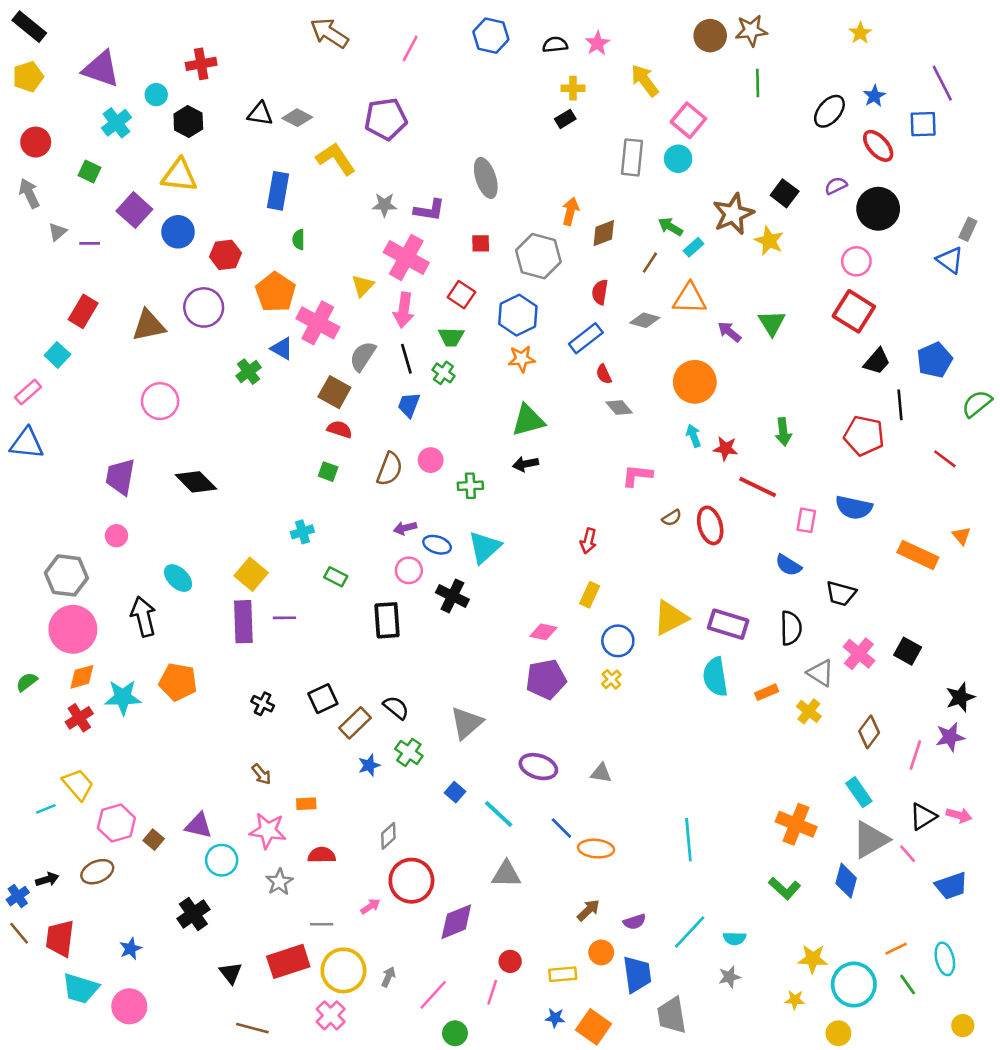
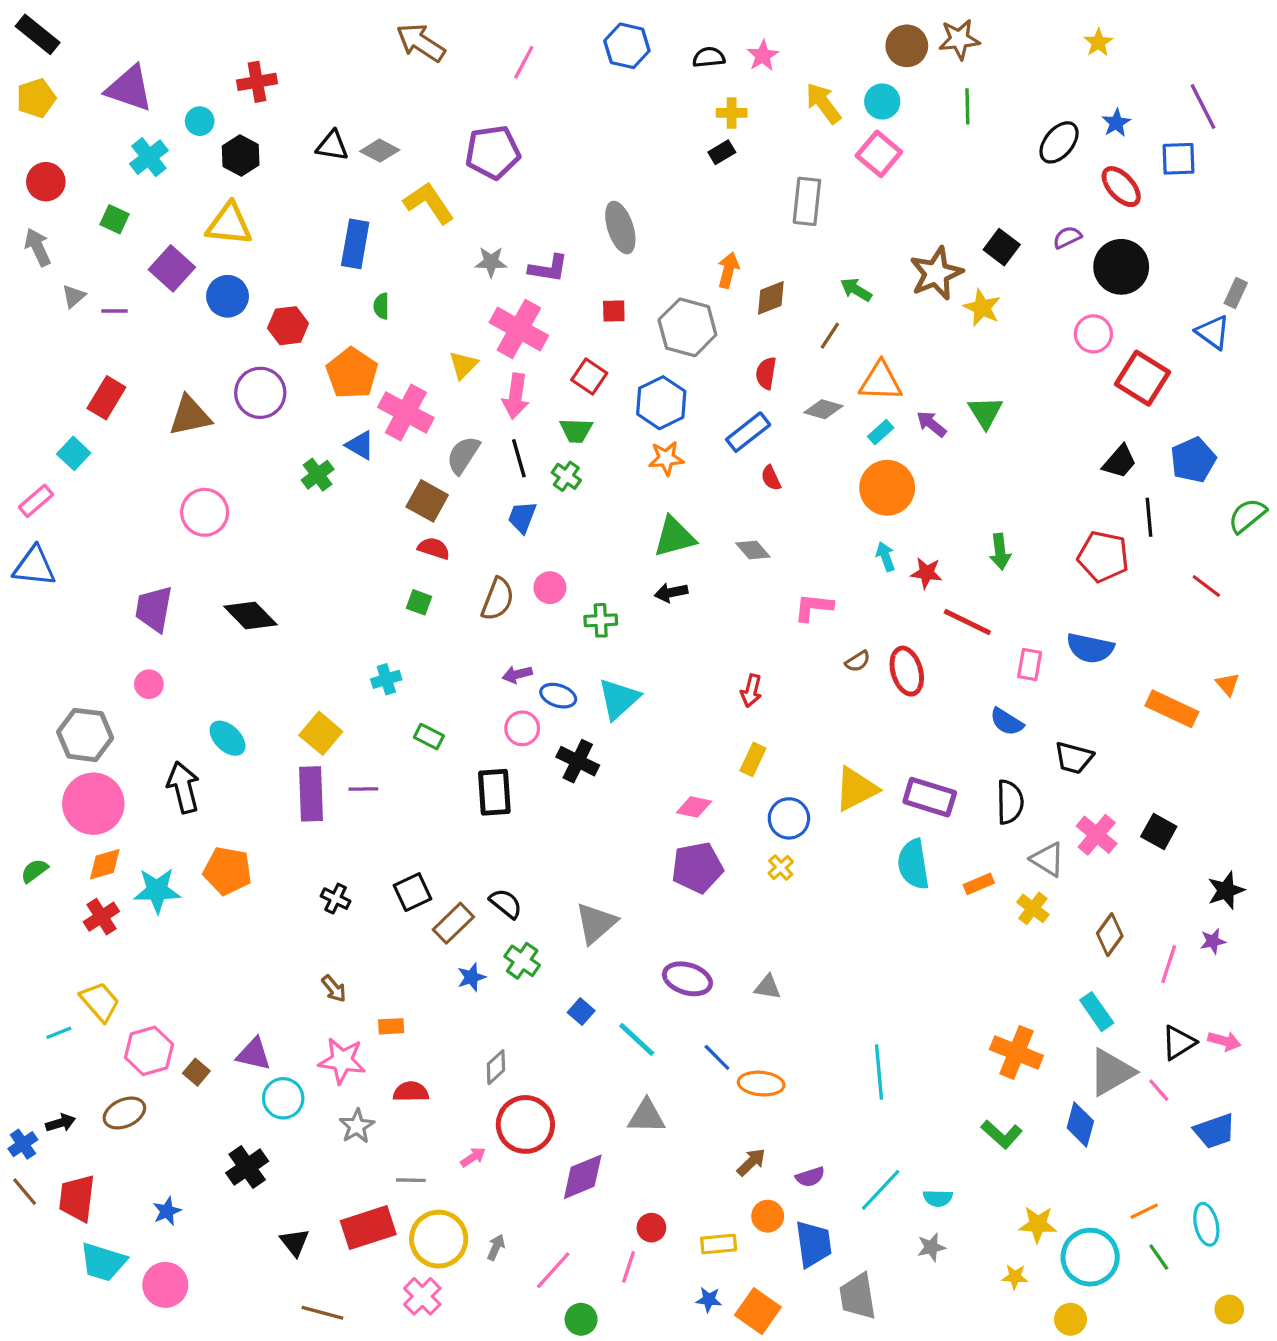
cyan circle: (678, 159) -> (882, 101), moved
cyan rectangle: (694, 247) -> (881, 432), moved
red square: (854, 311) -> (1142, 378), moved
gray diamond: (619, 407) -> (753, 550), moved
purple star: (950, 737) -> (1213, 941), size x0.7

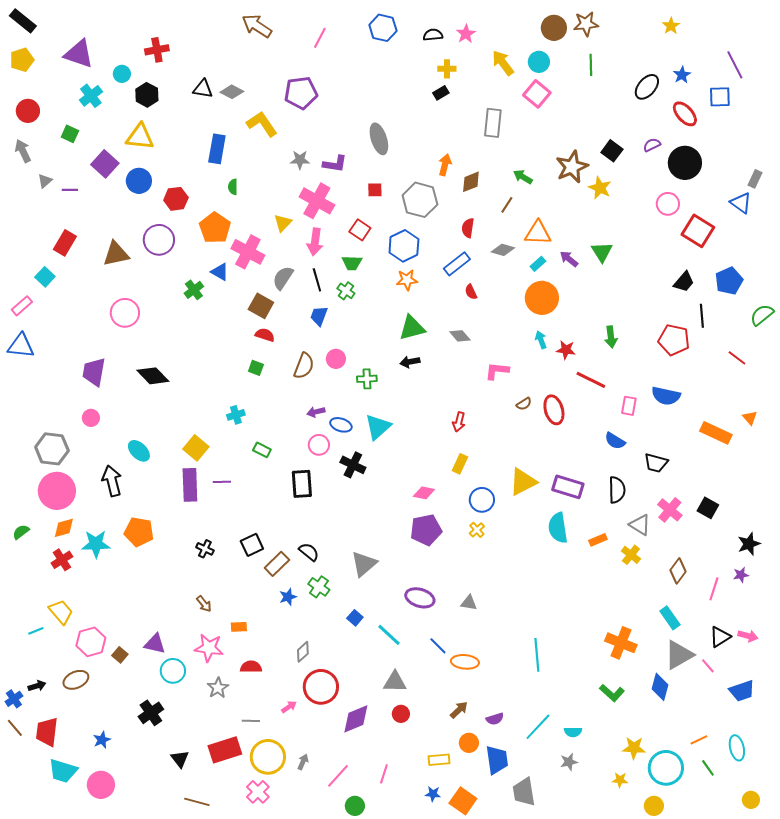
red circle: (651, 1228) -> (401, 714), moved

